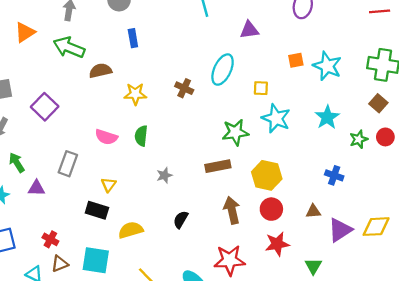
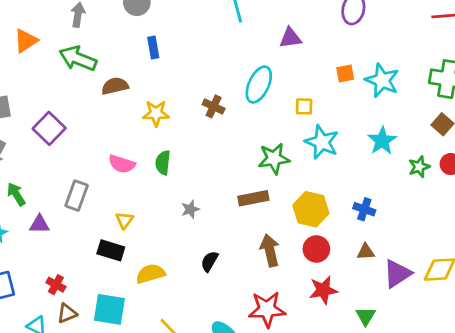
blue cross: (334, 175) -> (364, 209), moved

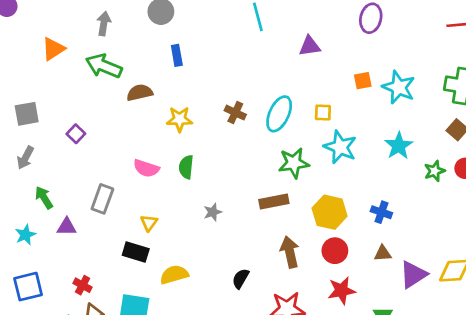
cyan ellipse: (259, 85) -> (279, 114), moved
purple square: (49, 128) -> (76, 134), size x0.6
black semicircle: (209, 261) -> (241, 279), moved

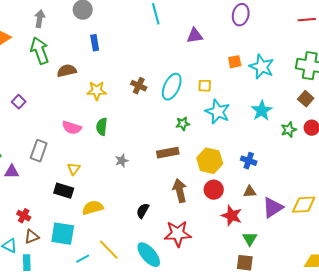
green arrow: (104, 66) -> (40, 51), turned 48
green star: (294, 163) -> (183, 124), size x0.6
red star: (342, 291) -> (232, 216), moved, turned 30

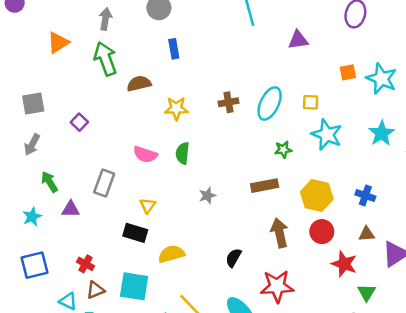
brown cross: (139, 86) -> (229, 102), turned -35

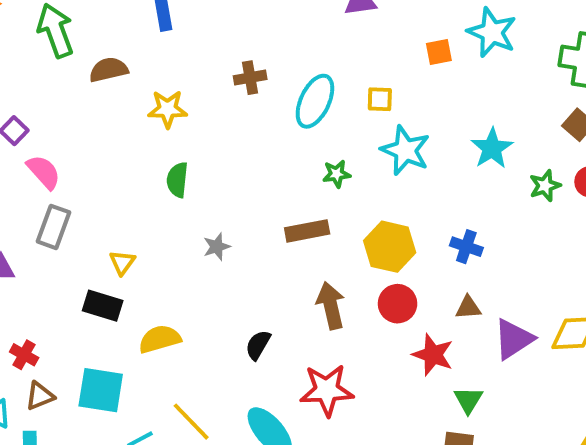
cyan star: (381, 79) -> (492, 32), moved
brown cross: (229, 102) -> (250, 78), moved
pink semicircle: (145, 154) -> (44, 172), moved, turned -150

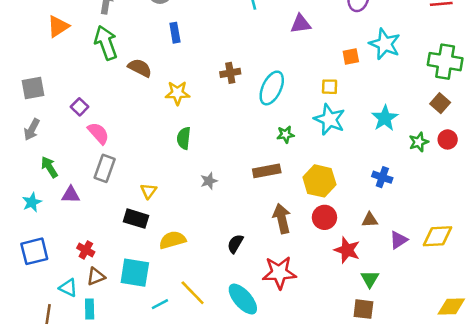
brown semicircle: (109, 70) -> (140, 68), turned 40
yellow square: (380, 99) -> (330, 87), moved
blue cross: (466, 247) -> (382, 177), moved
purple triangle: (513, 339) -> (399, 240), size x0.7

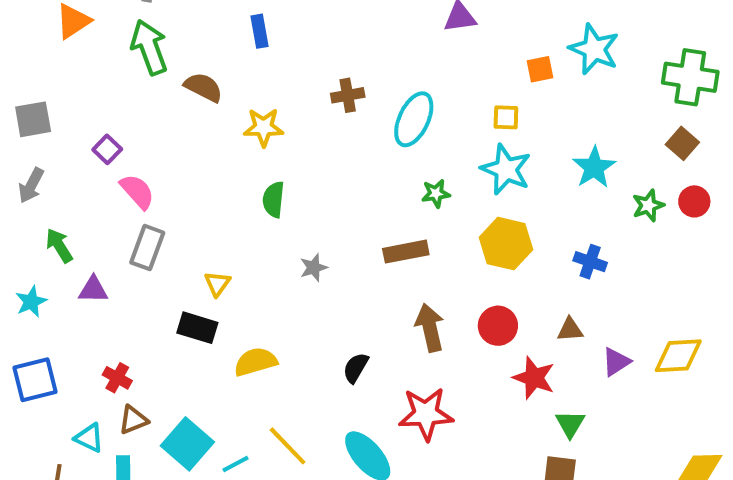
yellow hexagon: (319, 181) -> (506, 244), moved
cyan square: (135, 273) -> (187, 444), moved, turned 32

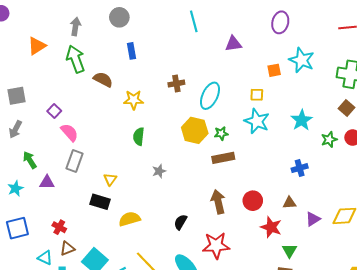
yellow hexagon: (506, 244) -> (195, 130), moved
brown rectangle: (406, 252) -> (223, 158), moved
blue cross: (590, 262) -> (300, 168), turned -35

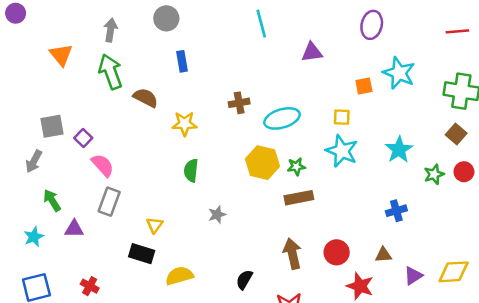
orange triangle: (37, 46) -> (61, 55), turned -36
gray square: (16, 96) -> (52, 126), moved
cyan ellipse: (210, 96) -> (282, 118), turned 48

